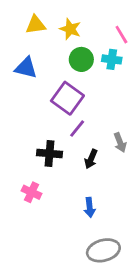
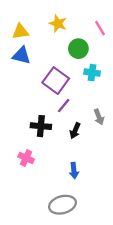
yellow triangle: (36, 25) -> (20, 32), moved
green circle: (81, 59) -> (78, 49), moved
cyan cross: (112, 59) -> (92, 73), moved
gray ellipse: (103, 250) -> (62, 205), moved

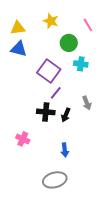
black cross: (41, 126) -> (46, 112), moved

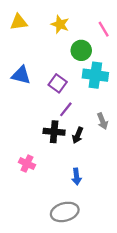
yellow triangle: (18, 28) -> (19, 22), moved
blue triangle: (19, 49) -> (21, 75), moved
cyan cross: (81, 64) -> (95, 75), size x1.5
purple square: (49, 71) -> (58, 83), size x0.7

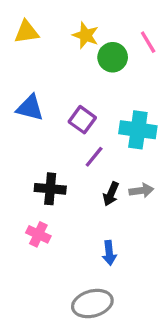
green circle: (81, 50) -> (113, 57), moved
cyan cross: (95, 75) -> (138, 130), moved
gray arrow: (102, 121) -> (141, 190), moved, turned -77
black cross: (54, 132) -> (50, 189), moved

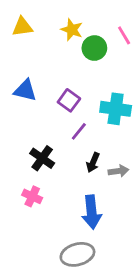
black cross: (50, 189) -> (42, 158), turned 30
gray arrow: (141, 190) -> (118, 171), moved
blue arrow: (109, 253) -> (92, 212), size x1.6

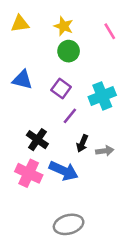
green circle: (94, 48) -> (69, 51), moved
cyan cross: (116, 109) -> (102, 96), turned -30
pink cross: (32, 196) -> (29, 173), size x1.5
blue arrow: (92, 212) -> (64, 171), moved, turned -60

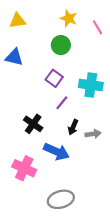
yellow star: (64, 26) -> (69, 18), moved
blue triangle: (22, 80) -> (14, 57), moved
cyan cross: (102, 96) -> (91, 85), turned 30
pink cross: (29, 173) -> (24, 168), moved

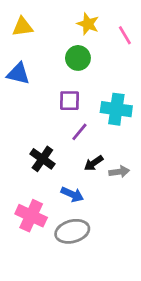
purple square: (54, 78) -> (69, 101), turned -35
black arrow: (73, 127) -> (94, 163), turned 32
blue arrow: (56, 152) -> (72, 194), size x0.7
gray ellipse: (61, 199) -> (72, 231), moved

